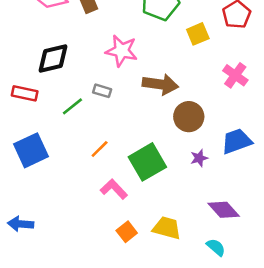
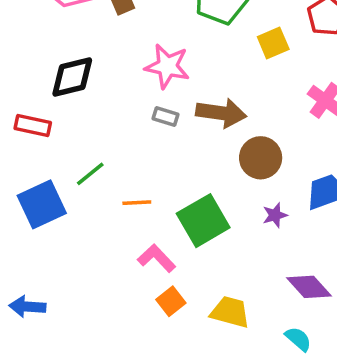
gray rectangle: (102, 91) -> (166, 117), moved
green line: (72, 106) -> (90, 174), moved
orange line: (100, 149) -> (137, 203), turned 42
orange square: (127, 232) -> (171, 301), moved

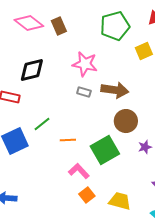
brown circle: (261, 158) -> (126, 121), moved

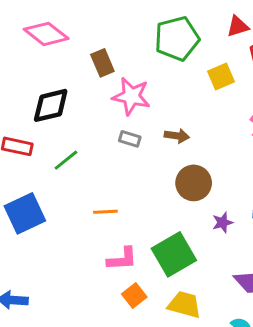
brown rectangle: (59, 26) -> (102, 63), moved
brown arrow: (115, 90) -> (177, 136), size x0.6
green line: (42, 124) -> (66, 160), moved
green square: (105, 150) -> (174, 254), moved
pink L-shape: (79, 171) -> (122, 259), turned 130

